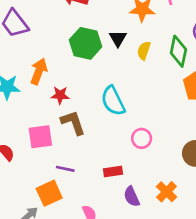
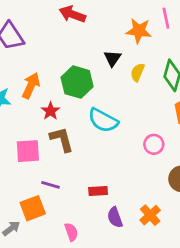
green hexagon: (86, 43) -> (77, 82), moved
red star: (60, 95) -> (51, 111), turned 30
cyan semicircle: (113, 101) -> (103, 120), turned -40
pink circle: (142, 138) -> (154, 144), moved

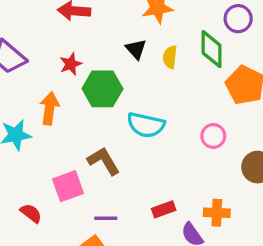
red star: (51, 111) -> (71, 64), moved, turned 30
orange cross: (150, 215) -> (217, 213), moved, turned -30

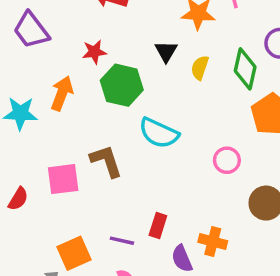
red rectangle: (164, 209) -> (158, 226), turned -65
red semicircle: (31, 213) -> (18, 199), turned 70
purple line: (106, 218) -> (122, 241), moved

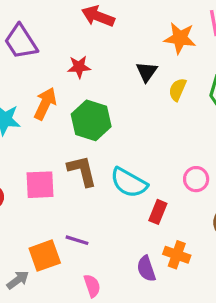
green hexagon: (122, 85) -> (91, 120), moved
cyan semicircle: (159, 133) -> (129, 183), moved
red rectangle: (158, 226) -> (158, 212), moved
purple line: (122, 241) -> (77, 240), moved

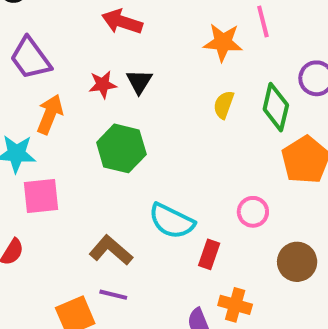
black triangle: (147, 72) -> (139, 82), moved
orange arrow: (45, 104) -> (50, 114), moved
brown L-shape: (82, 171) -> (111, 250), moved, turned -32
pink square: (40, 185) -> (41, 196), moved

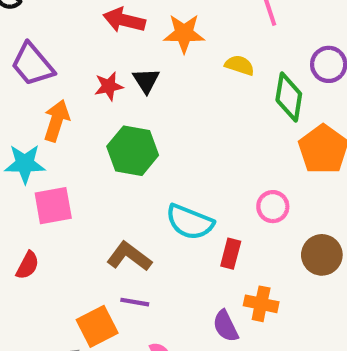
orange star: (223, 42) -> (184, 33), moved
yellow semicircle: (224, 105) -> (240, 65), moved, turned 92

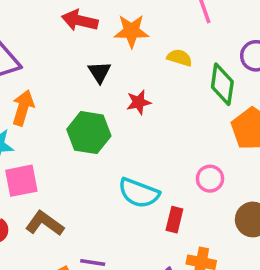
red star: (109, 86) -> (139, 102), moved
brown L-shape: (129, 256) -> (45, 223), moved

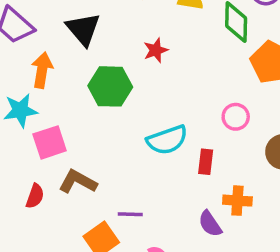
black triangle: (99, 72) -> (83, 29), moved, size x1.5
cyan semicircle: (139, 193) -> (167, 140), turned -33

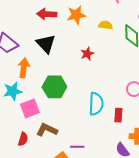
green hexagon: (110, 86) -> (54, 87), moved
cyan semicircle: (167, 140) -> (96, 104), turned -65

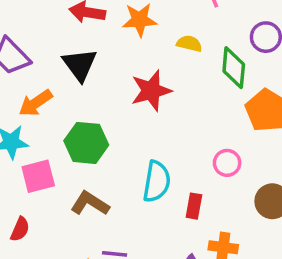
red star: (87, 54) -> (151, 91), size x1.6
orange arrow: (24, 68) -> (36, 103), turned -138
brown L-shape: (47, 130) -> (90, 203), moved

